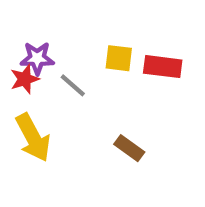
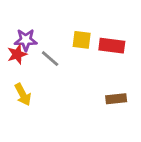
yellow arrow: (33, 138) -> (23, 94), size x0.7
brown rectangle: (129, 148) -> (116, 99), moved, turned -42

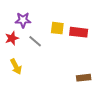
purple star: (26, 40) -> (23, 20), moved
brown rectangle: (116, 99) -> (84, 78), moved

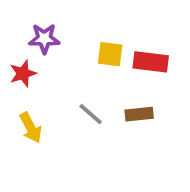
gray line: (35, 41) -> (91, 114), moved
brown rectangle: (84, 78) -> (139, 114), moved

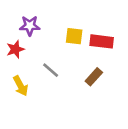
gray line: (91, 114) -> (51, 70), moved
brown rectangle: (139, 114) -> (94, 77), turned -42

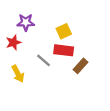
yellow square: (74, 36) -> (64, 31), turned -32
red rectangle: (102, 41) -> (64, 50), moved

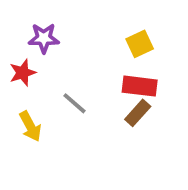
yellow square: (64, 31) -> (140, 44), moved
red rectangle: (64, 50) -> (140, 86), moved

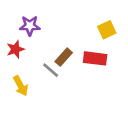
yellow square: (140, 44) -> (107, 30), moved
brown rectangle: (138, 113) -> (64, 57), moved

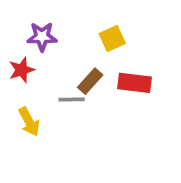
yellow square: (107, 30) -> (112, 38), moved
gray line: (51, 70) -> (72, 100), turned -42

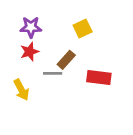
red star: (22, 70) -> (29, 52), moved
red rectangle: (135, 83) -> (99, 77), moved

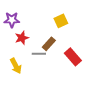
purple star: (31, 27) -> (12, 20), moved
red rectangle: (99, 77) -> (73, 57), turned 42

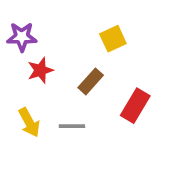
gray line: (39, 54) -> (72, 126), moved
red rectangle: (73, 57) -> (135, 106), turned 72

